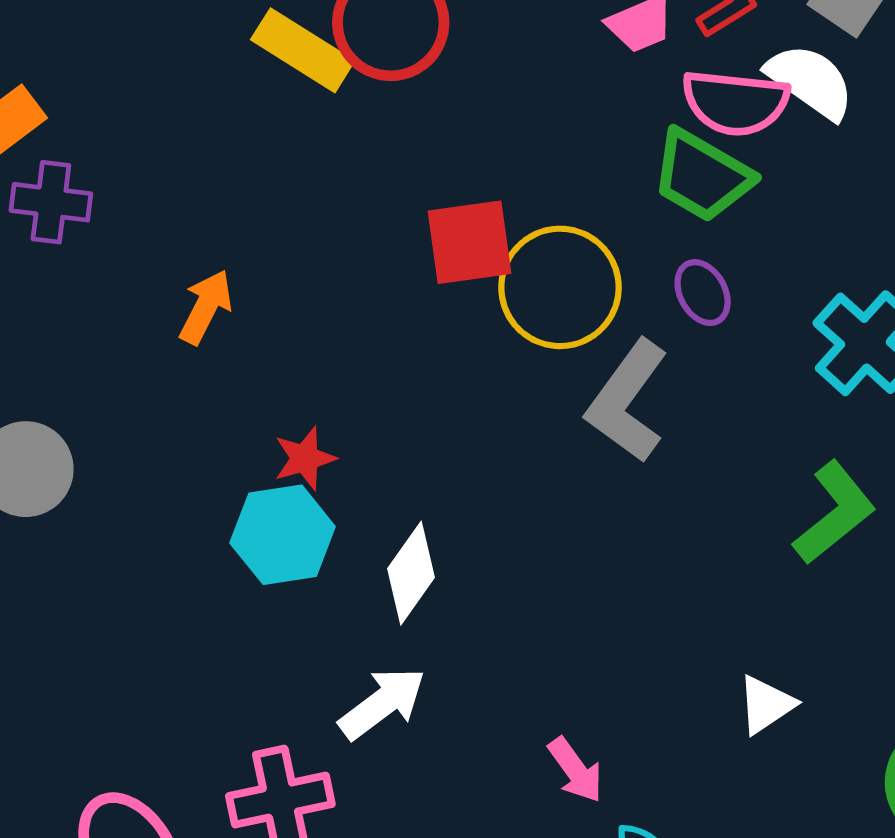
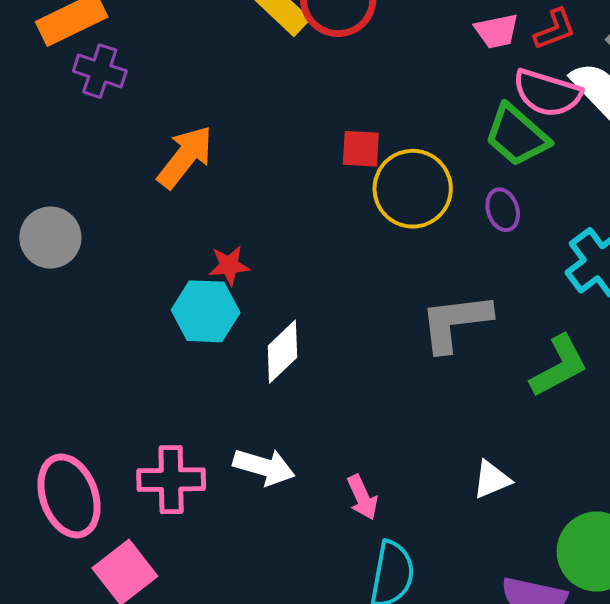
red square: (470, 242) -> (361, 149), size x0.7
orange arrow: (206, 307) -> (185, 157), size x1.4
gray L-shape: (627, 401) -> (455, 322), moved, turned 36
white arrow: (382, 703) -> (264, 467), moved, turned 42

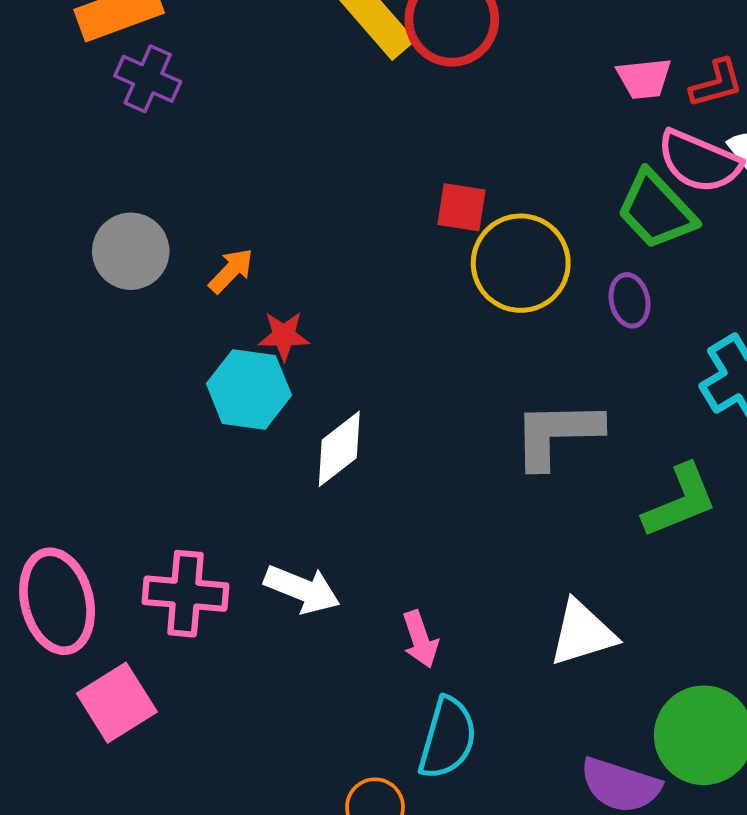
orange arrow: (185, 157) -> (231, 271), moved, size x0.6
gray circle: (50, 238) -> (131, 251), moved
white triangle: (492, 480) -> (582, 633), size x1.4

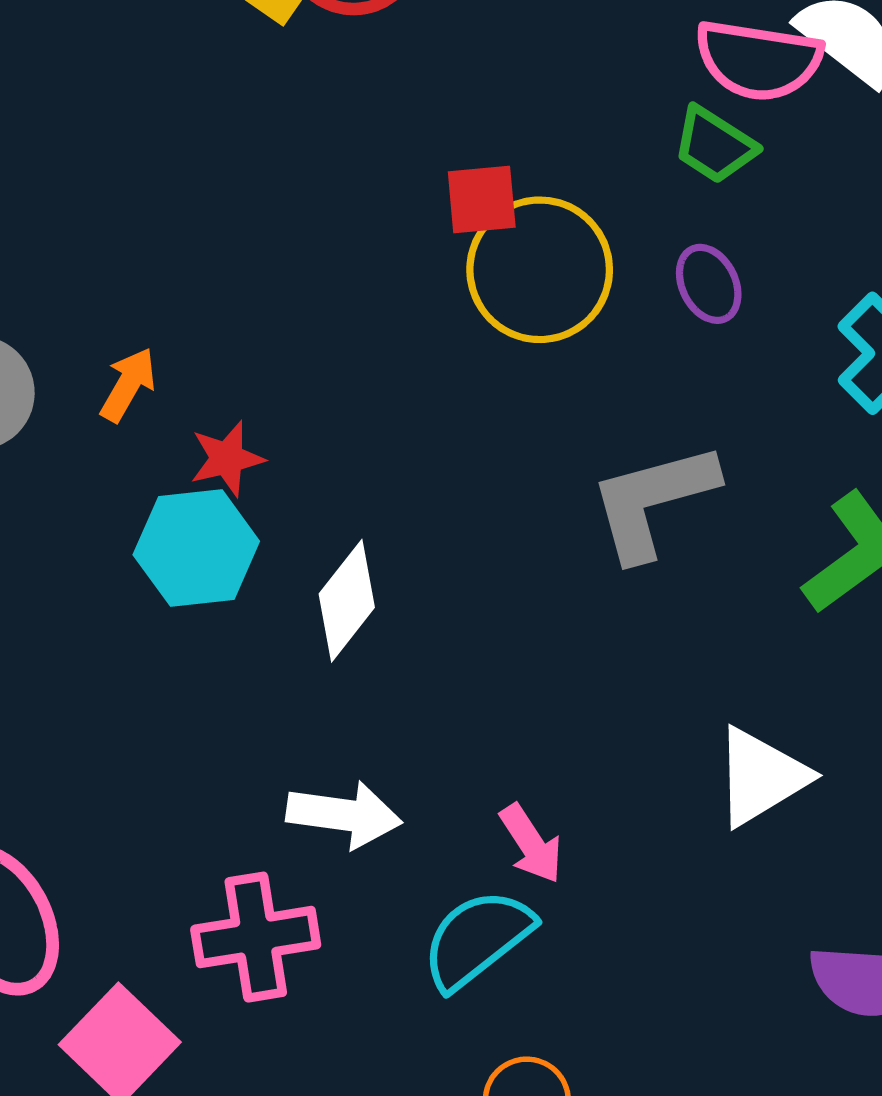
red square: (461, 207) -> (482, 199), moved
green trapezoid: (656, 210) -> (714, 145), size x0.7
pink cross: (185, 594) -> (256, 937), moved
cyan semicircle: (448, 738) -> (477, 939), moved, turned -130

